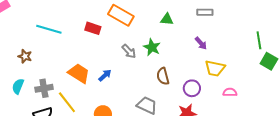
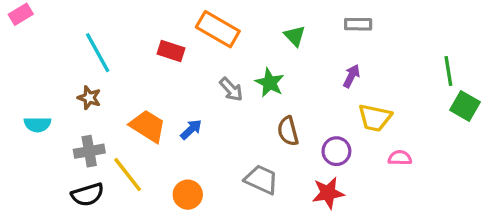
green triangle: (167, 19) -> (295, 36), turned 40
cyan line: (49, 29) -> (98, 53), turned 45
purple arrow: (201, 43) -> (351, 76), turned -112
brown star: (25, 56) -> (89, 98), moved
cyan semicircle: (18, 86) -> (37, 124), moved, turned -112

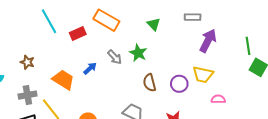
red rectangle: (171, 51) -> (78, 33), turned -42
cyan line: (98, 53) -> (49, 21), moved
purple arrow: (351, 76) -> (208, 41), moved, size x1.6
blue arrow: (191, 129) -> (90, 68), moved
purple circle: (336, 151) -> (179, 84), moved

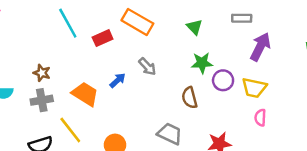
green star: (138, 53) -> (202, 63), moved, turned -30
purple circle: (179, 84) -> (223, 80), moved
gray cross: (27, 95) -> (42, 100), moved
pink semicircle: (218, 99) -> (260, 118), moved, turned -88

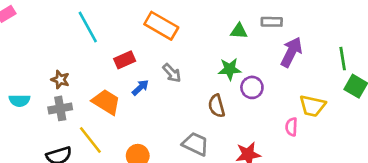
green triangle: (194, 27) -> (239, 31), moved, turned -42
red rectangle: (103, 38) -> (125, 60), moved
yellow trapezoid: (254, 88) -> (312, 106), moved

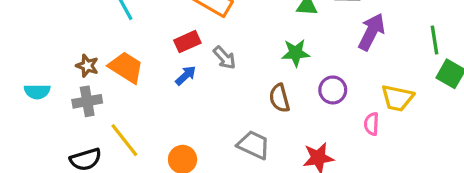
red rectangle: (125, 60) -> (187, 42), moved
purple circle: (252, 87) -> (333, 90), moved
orange trapezoid: (106, 102) -> (126, 67), moved

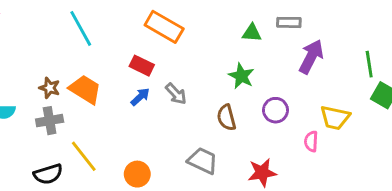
red rectangle: (187, 42) -> (142, 66), turned 50
green star: (296, 53) -> (241, 76), turned 30
gray arrow: (225, 58) -> (176, 94), moved

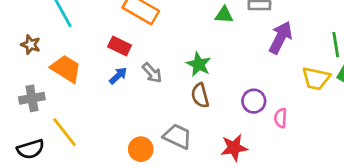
green star: (241, 76) -> (199, 64), moved
brown star: (50, 88) -> (31, 45), moved
purple circle: (275, 110) -> (254, 101), moved
yellow trapezoid: (335, 118) -> (316, 78), moved
orange circle: (137, 174) -> (141, 149), moved

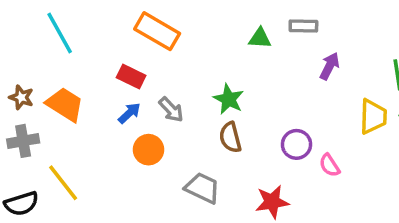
purple arrow: (281, 38) -> (330, 66), size x0.7
brown star: (31, 45) -> (21, 97), moved
yellow trapezoid: (316, 78) -> (373, 117), turned -100
pink semicircle: (281, 118) -> (330, 165), turned -36
orange circle: (141, 149) -> (148, 150), moved

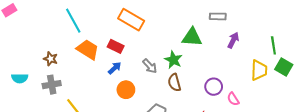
green triangle: (260, 38) -> (192, 37), moved, size x1.5
orange trapezoid: (65, 104) -> (88, 49), moved
gray arrow: (171, 110) -> (150, 66), moved

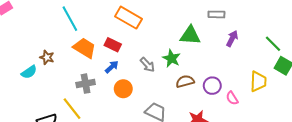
green line: (273, 45) -> (273, 44), turned -36
yellow trapezoid: (259, 70) -> (258, 81), moved
cyan semicircle: (20, 78) -> (29, 72), moved, turned -35
brown semicircle: (174, 82) -> (185, 81), moved, turned 90
gray cross: (52, 85) -> (86, 84), moved

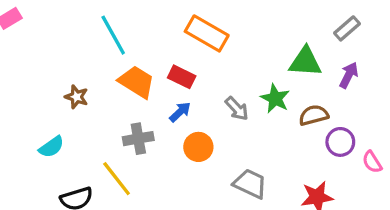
gray rectangle: (216, 14) -> (347, 28), turned -42
purple arrow: (232, 39) -> (349, 75), moved
cyan semicircle: (29, 72) -> (51, 147), moved
brown semicircle: (185, 81) -> (314, 115), moved

